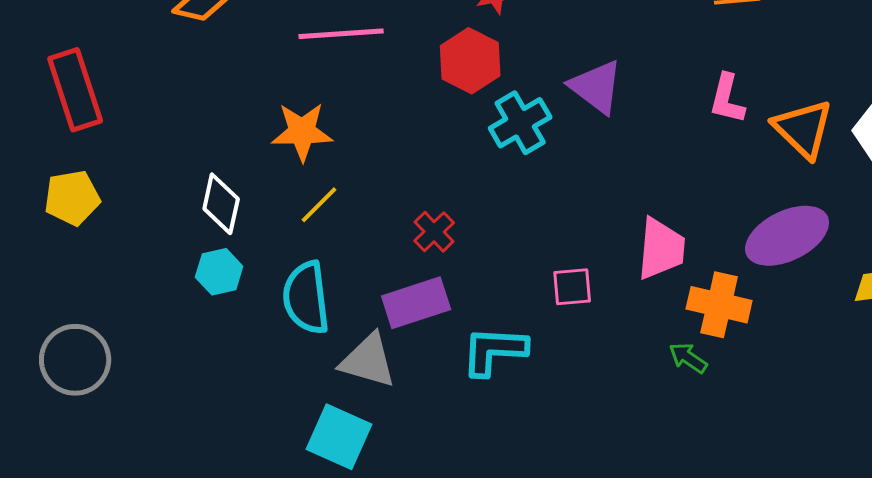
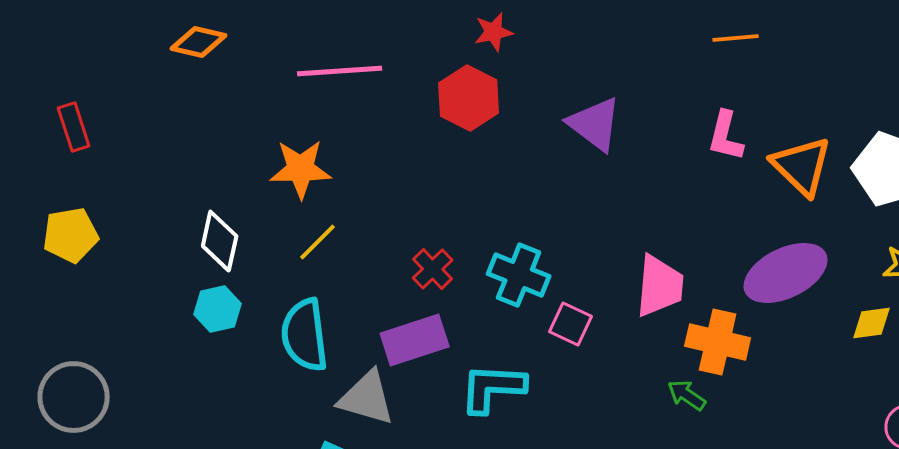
red rectangle: (75, 90) -> (74, 127), size x0.6
cyan cross: (520, 123) -> (519, 275), moved, turned -38
pink square: (572, 287) -> (571, 324), turned 30

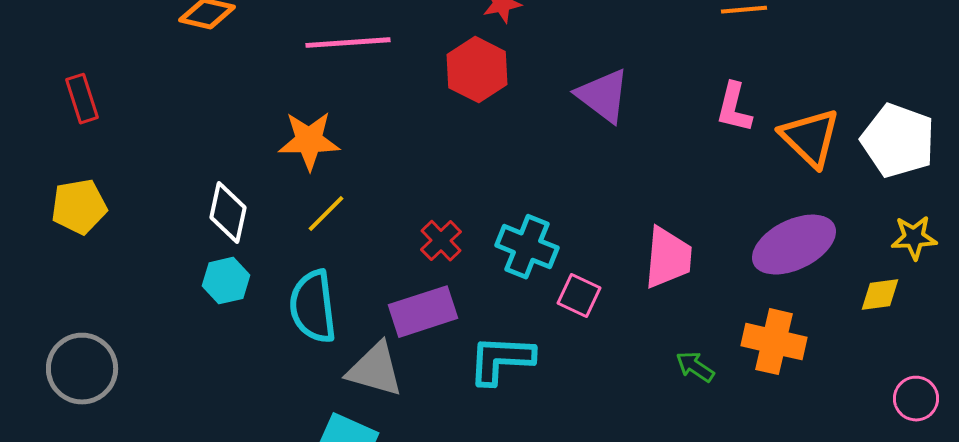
orange cross: (718, 342) -> (774, 342), moved

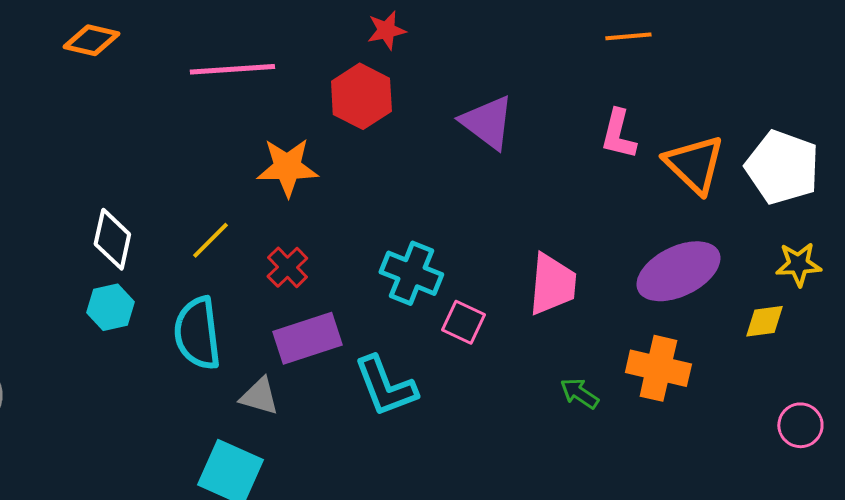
orange star: (309, 141) -> (287, 167), moved
red cross: (441, 241) -> (287, 267), moved
cyan L-shape: (501, 360) -> (385, 386), turned -114
gray triangle: (375, 370) -> (259, 396), size x0.7

